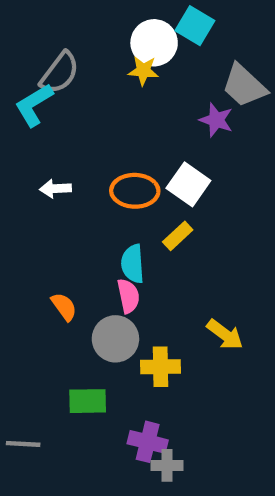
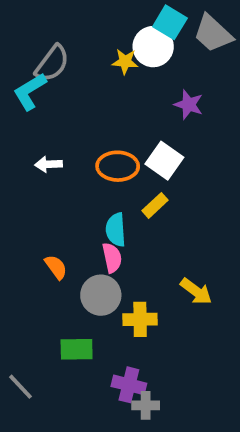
white circle: (154, 43) -> (153, 47), moved
gray trapezoid: (244, 86) -> (213, 34), moved
gray line: (23, 444) -> (20, 387), turned 44

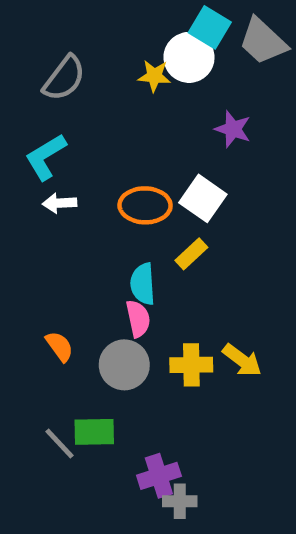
cyan L-shape: (30, 91) -> (46, 157), moved
orange semicircle: (56, 267) -> (60, 346), moved
yellow cross: (140, 319) -> (191, 365), moved
purple cross: (129, 385) -> (159, 476), turned -32
gray line: (20, 387) -> (60, 443), moved

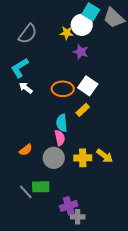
purple star: (233, 129) -> (81, 52), moved
white arrow: (60, 203) -> (26, 88), turned 40
orange semicircle: (60, 346) -> (26, 150), turned 88

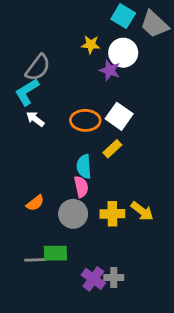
white circle: (82, 25) -> (123, 53), moved
gray semicircle: (28, 34) -> (38, 68), moved
gray line: (26, 192) -> (35, 260), turned -49
purple cross: (69, 206) -> (93, 279), turned -36
gray cross: (78, 217) -> (114, 278), moved

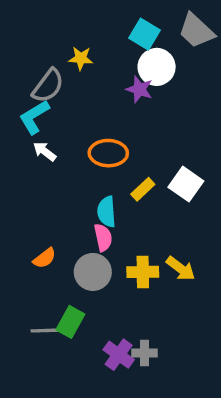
cyan square: (123, 16) -> (144, 34), moved
yellow star: (91, 45) -> (81, 58), moved
white square: (119, 116) -> (186, 184), moved
green rectangle: (55, 253) -> (70, 322), turned -60

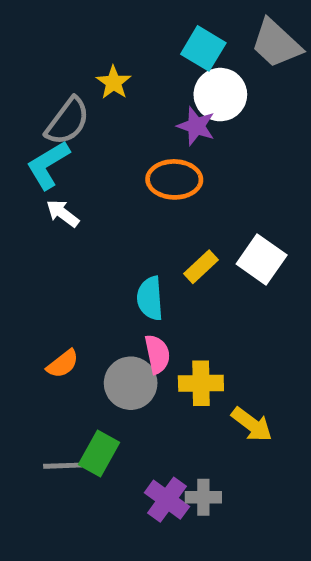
yellow star: (81, 58) -> (114, 82), turned 30
orange ellipse: (108, 153) -> (174, 179), moved
pink semicircle: (103, 237) -> (157, 354), moved
yellow arrow: (181, 269) -> (252, 424), moved

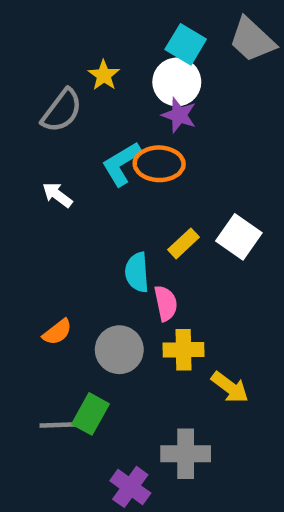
white circle: (220, 95) -> (177, 82), moved
cyan L-shape: (48, 165) -> (121, 164), moved
pink semicircle: (157, 354) -> (166, 303), moved
gray cross: (203, 497) -> (186, 454), size x1.5
purple cross: (167, 500) -> (130, 487), moved

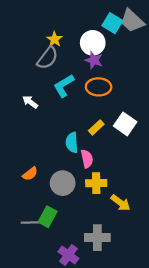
cyan square: (186, 44) -> (112, 23), moved
gray semicircle: (62, 111) -> (48, 58), moved
orange ellipse: (159, 164) -> (99, 87), moved

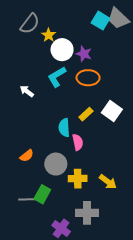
white circle: (93, 43) -> (62, 50), moved
gray semicircle: (48, 58) -> (30, 24), moved
yellow cross: (96, 183) -> (78, 179), moved

